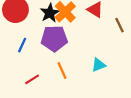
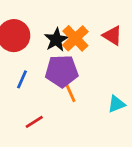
orange line: (62, 71) -> (70, 92), moved

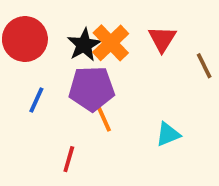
red triangle: (112, 36) -> (162, 39), turned 30
red line: (34, 122) -> (69, 159), moved, turned -42

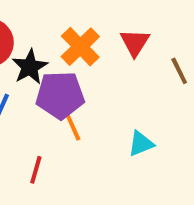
black star: (84, 45) -> (30, 67), moved

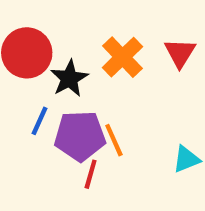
purple pentagon: (60, 95) -> (80, 136), moved
red line: (36, 170) -> (91, 174), moved

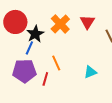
blue line: (39, 121) -> (29, 48), moved
purple pentagon: (80, 136) -> (24, 71), moved

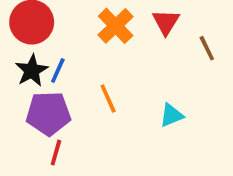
black star: (35, 34) -> (32, 71), moved
red line: (45, 79) -> (56, 153), moved

